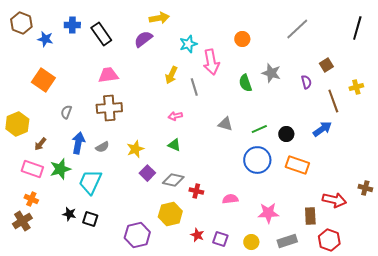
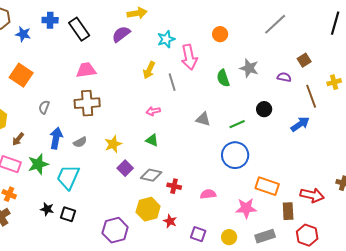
purple semicircle: (306, 82) -> (284, 77), turned -64
black circle: (286, 134) -> (264, 109), moved
orange rectangle: (297, 165) -> (267, 186), moved
red star: (197, 235) -> (170, 221), moved

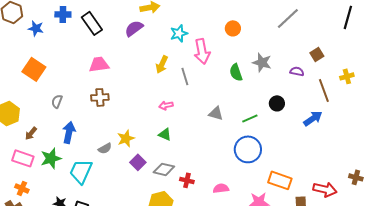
brown cross: (87, 103) -> (100, 97), size x0.7
gray semicircle: (80, 142) -> (105, 148), moved

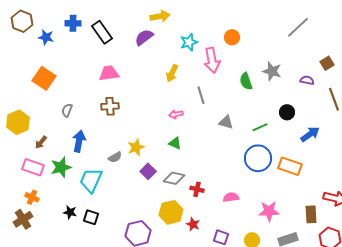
orange circle: (233, 28) -> (232, 37), moved
gray line: (185, 76) -> (201, 95), moved
blue arrow: (313, 118) -> (310, 134), moved
orange rectangle: (280, 180) -> (290, 166), moved

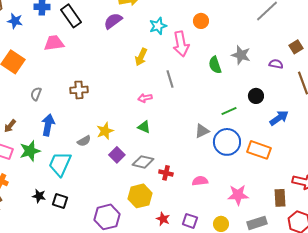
pink trapezoid: (109, 73) -> (54, 43), moved
gray triangle: (226, 122) -> (202, 131), moved, turned -42
red star: (193, 224) -> (163, 219), moved

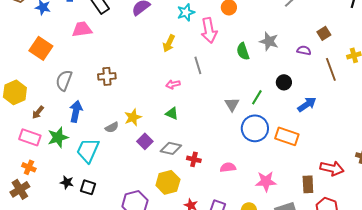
gray semicircle: (36, 94) -> (64, 80), size x1.5
green line: (229, 111) -> (257, 97), turned -35
gray triangle: (202, 131) -> (232, 104), moved, turned -35

